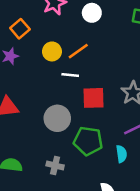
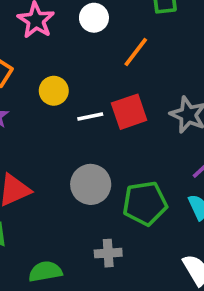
orange line: (78, 51) -> (136, 52), moved
red square: (94, 98) -> (129, 112), moved

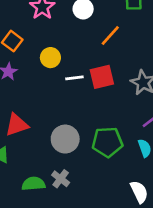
gray circle: (91, 184) -> (65, 139), moved
gray cross: (108, 253) -> (61, 179), moved, turned 36

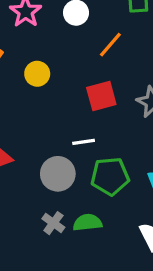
white line: (74, 78) -> (84, 142), moved
green semicircle: (33, 184) -> (87, 223), moved

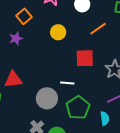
yellow circle: (37, 74) -> (58, 32), moved
green pentagon: (110, 176) -> (78, 108), turned 30

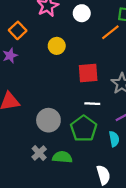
orange line: (98, 29) -> (110, 32), moved
white line: (67, 83) -> (92, 104), moved

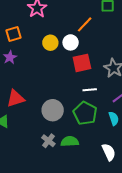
white circle: (82, 13) -> (71, 42), moved
orange square: (18, 30) -> (13, 34), turned 35
orange line: (110, 32) -> (85, 24), moved

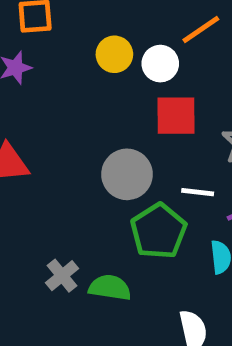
white line: (90, 90) -> (198, 192), moved
gray circle: (53, 110) -> (127, 174), moved

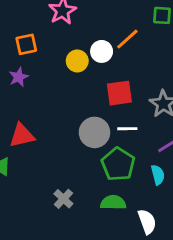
white circle: (160, 64) -> (102, 51), moved
white line: (198, 192) -> (127, 129), moved
green semicircle: (110, 288) -> (113, 203), moved

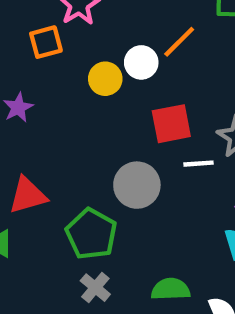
orange square: (26, 44) -> (46, 42), moved
white line: (127, 129) -> (198, 164), moved
green pentagon: (118, 164) -> (91, 234), moved

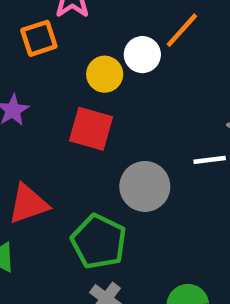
red square: (171, 124) -> (91, 129), moved, turned 30

